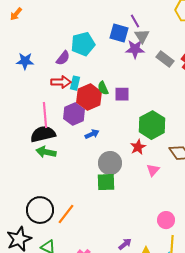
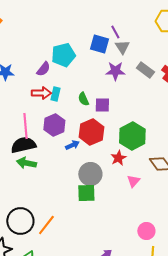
purple star: (135, 49) -> (115, 71), moved
red hexagon: (89, 97) -> (91, 132), moved

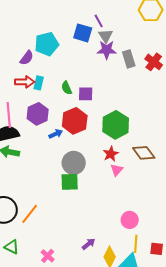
gray rectangle: (145, 70) -> (129, 59), turned 36
purple star: (115, 71) -> (107, 50), moved
red star: (118, 158) -> (111, 154), moved

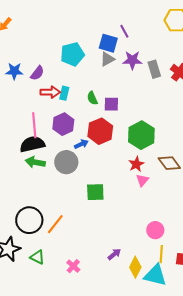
gray triangle: (106, 36) -> (107, 59), moved, turned 35
purple semicircle: (27, 58) -> (37, 73), moved
gray circle: (74, 163) -> (66, 162), moved

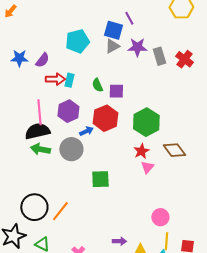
purple arrow: (114, 254) -> (119, 241), turned 40

